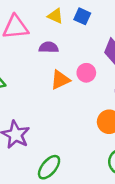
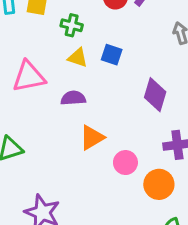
pink circle: (86, 73) -> (125, 163), moved

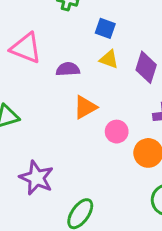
yellow triangle: (78, 58) -> (109, 59), moved
pink triangle: (29, 77) -> (26, 48), turned 32

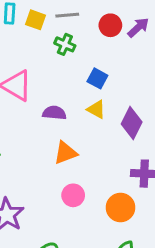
pink circle: (117, 132) -> (73, 195), moved

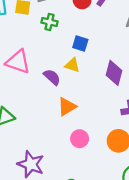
yellow triangle: (96, 109) -> (72, 65), moved
purple semicircle: (54, 113) -> (52, 77), turned 48

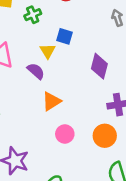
green cross: (50, 22) -> (33, 15), turned -35
yellow triangle: (72, 65) -> (48, 51), moved, turned 42

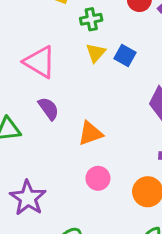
yellow triangle: (48, 51) -> (96, 53), moved
purple semicircle: (36, 71) -> (49, 109), moved

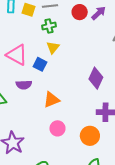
blue square: (125, 55) -> (40, 64), moved
purple semicircle: (49, 109) -> (24, 85), turned 126

